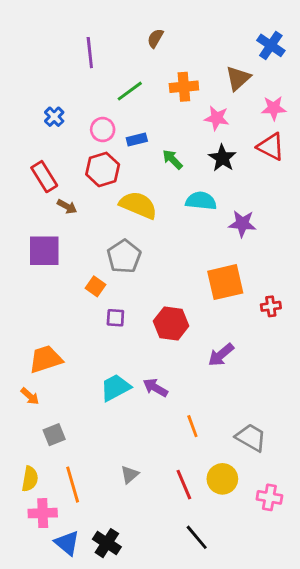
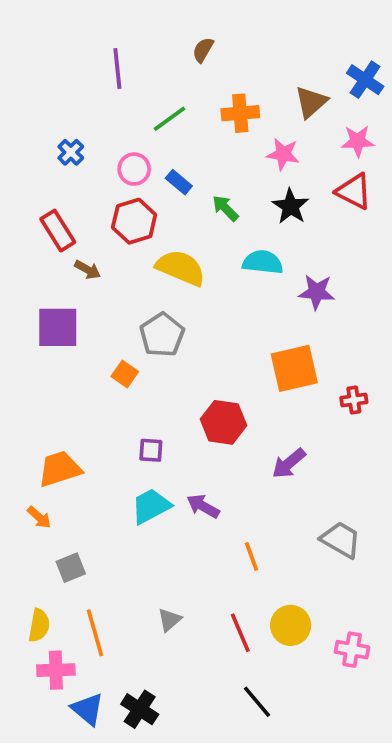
blue cross: (271, 45) -> (365, 80), moved
blue rectangle: (137, 140) -> (179, 182), turned 54
purple square: (115, 318) -> (151, 450), moved
gray trapezoid: (251, 438) -> (341, 540), moved

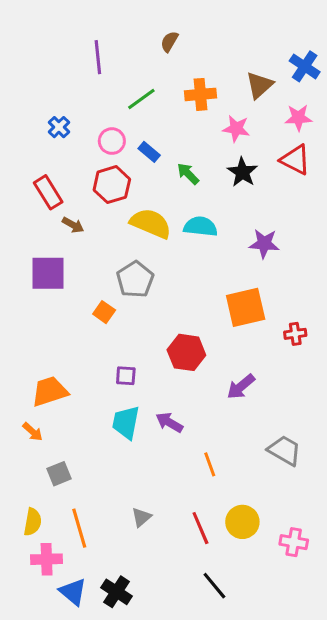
cyan semicircle: (263, 262) -> (200, 227), moved
cyan trapezoid: (151, 506) -> (126, 422), turned -51

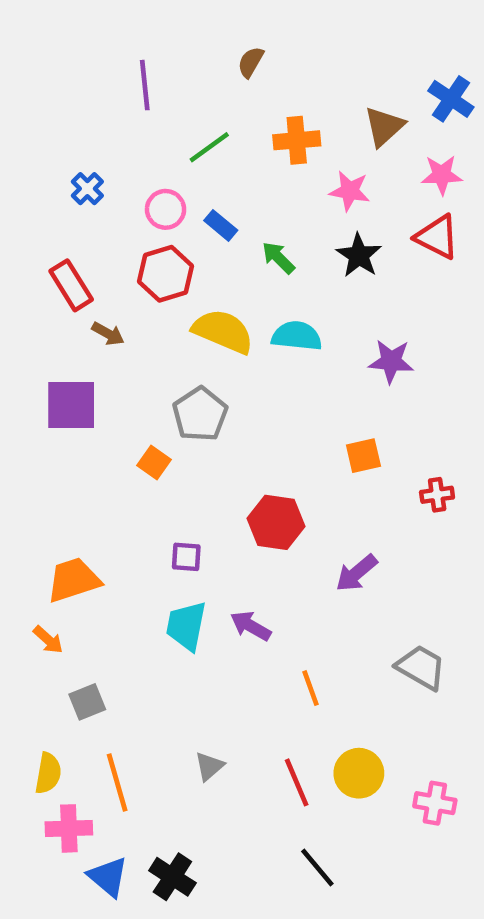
orange square: (246, 307) -> (363, 456), size x0.6

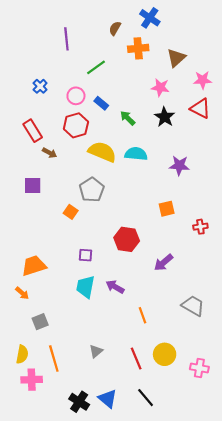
blue cross: (451, 99) -> (150, 18), moved
orange cross: (297, 140) -> (138, 48), moved
purple square: (71, 405) -> (33, 186), size x0.7
blue triangle: (108, 877) -> (108, 399), moved

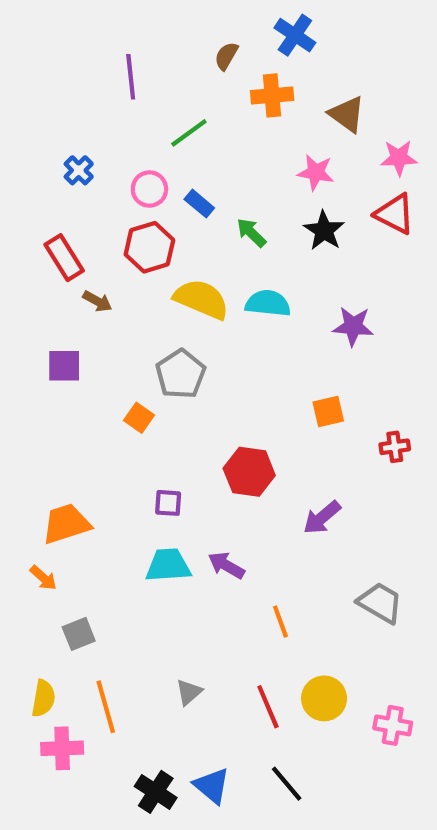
brown triangle: (176, 58) -> (347, 114), turned -42
cyan trapezoid: (85, 287) -> (168, 565), turned 75

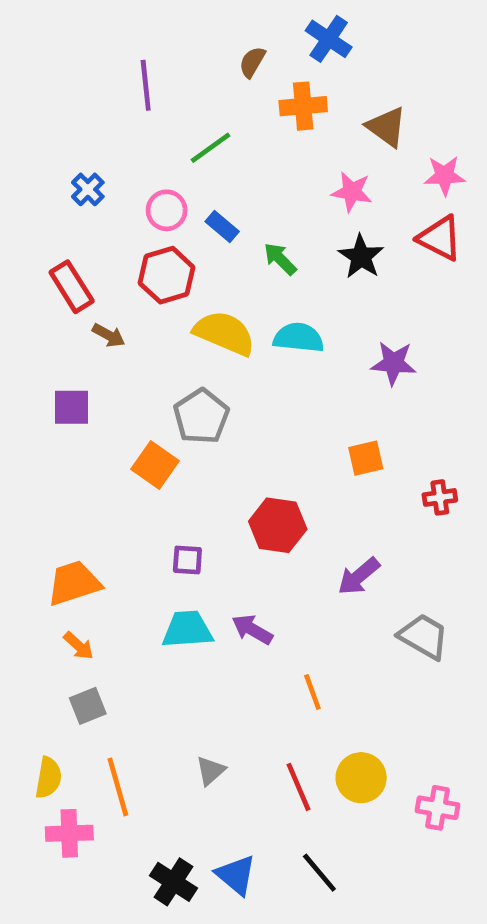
orange square: (139, 418) -> (155, 465), size x1.4
orange arrow: (43, 578) -> (79, 646), moved
gray trapezoid: (380, 603) -> (424, 636), moved

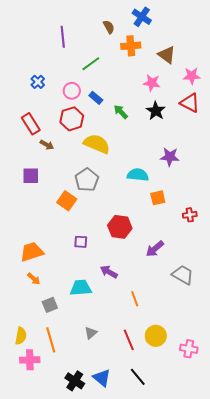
brown semicircle: (252, 62) -> (109, 27), turned 120
cyan semicircle: (299, 338) -> (138, 175), moved
cyan trapezoid: (187, 629) -> (81, 288), moved
gray square: (88, 706) -> (50, 305), moved

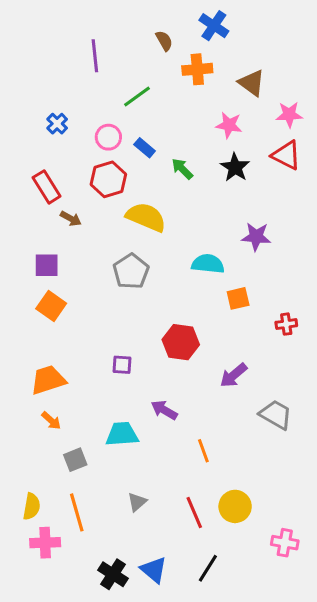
orange square: (67, 201) -> (51, 306), moved
pink cross: (189, 349) -> (285, 543), moved
black line: (138, 377) -> (208, 568), turned 72

